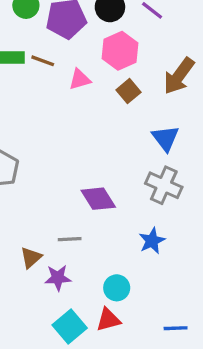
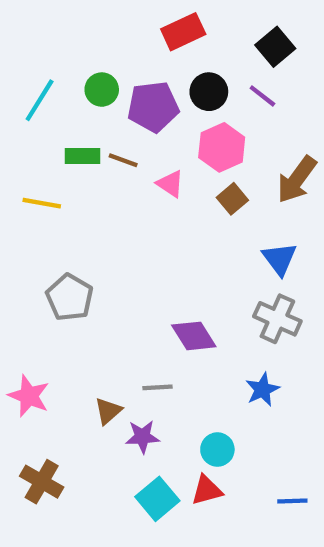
pink triangle: (80, 79) -> (170, 184), turned 50

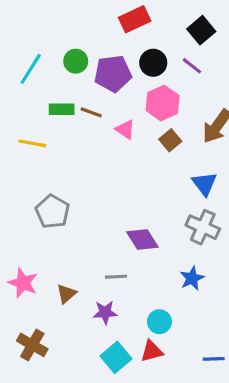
brown triangle: (108, 411) -> (66, 294), moved

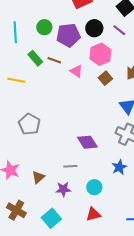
cyan line: (31, 69) -> (15, 32), turned -35
green rectangle: (62, 109) -> (35, 58), turned 49
cyan circle: (159, 322) -> (94, 187), moved
cyan square: (116, 357) -> (51, 218), moved

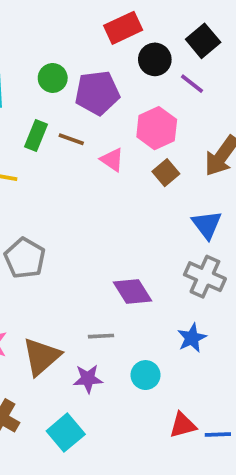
black circle: (94, 28) -> (155, 59), moved
green rectangle: (35, 58) -> (36, 136), turned 63
brown triangle: (38, 177) -> (42, 356), size x1.6
red triangle: (93, 214) -> (183, 425), moved

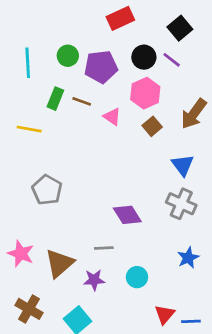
black circle: (155, 59) -> (144, 57), moved
blue star: (192, 338) -> (188, 258), moved
red triangle: (183, 425) -> (165, 314), turned -35

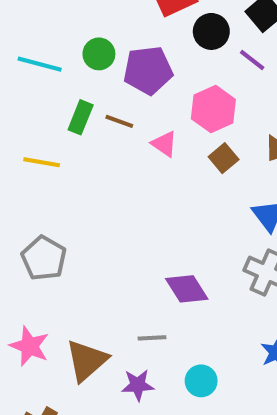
black circle: (144, 57) -> (211, 31), moved
cyan line: (28, 63) -> (40, 64), turned -72
gray pentagon: (47, 190) -> (44, 258), moved

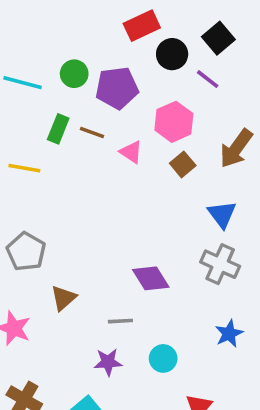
brown triangle: (87, 360) -> (63, 298), moved, size x0.7

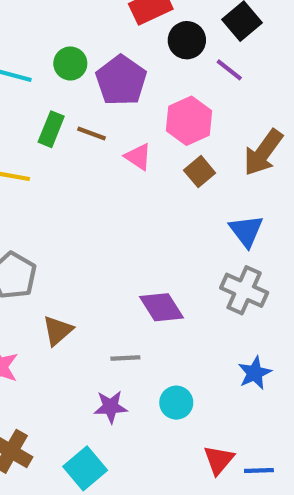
purple pentagon: (117, 88) -> (121, 80), turned -30

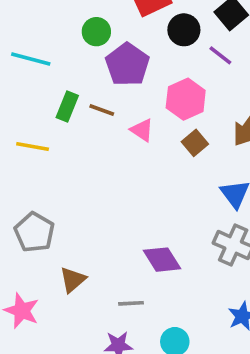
green circle: (70, 64) -> (96, 32), moved

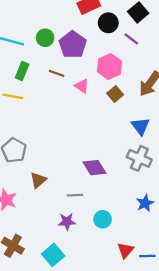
green circle: (96, 32) -> (45, 38), moved
green rectangle: (67, 106) -> (22, 71), moved

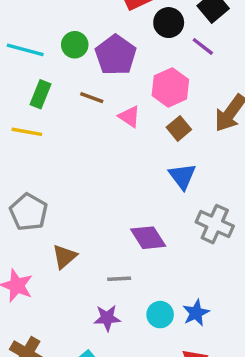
blue triangle: (140, 126) -> (182, 176), moved
blue star: (145, 203) -> (196, 313), moved

